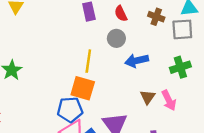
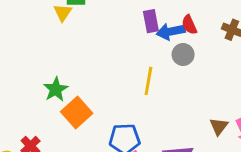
blue arrow: (137, 61) -> (171, 32), moved
orange square: (83, 88) -> (77, 112), moved, turned 30

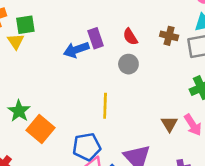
blue arrow: (171, 32) -> (76, 50), moved
yellow line: (148, 81) -> (105, 106), moved

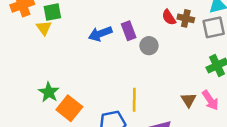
red semicircle: (130, 37) -> (169, 17), moved
purple rectangle: (96, 38) -> (129, 31), moved
yellow line: (105, 106) -> (134, 100), moved

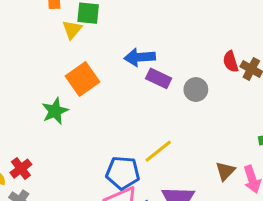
purple rectangle: (129, 31) -> (159, 78), moved, turned -60
yellow line: (134, 100) -> (158, 151), turned 35
orange square: (69, 108) -> (82, 79), moved

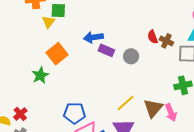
yellow line: (158, 151) -> (125, 103), moved
brown triangle: (225, 171) -> (153, 108), size x1.5
blue pentagon: (123, 173) -> (75, 113), moved

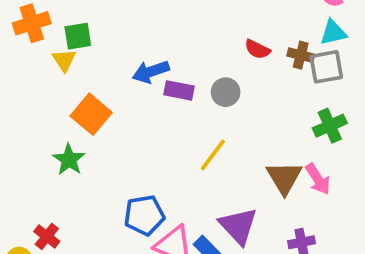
red semicircle: (153, 37) -> (257, 49), turned -32
brown cross: (166, 41) -> (301, 55), moved
yellow line: (125, 103) -> (213, 155), moved

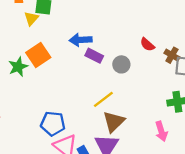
green star: (69, 160) -> (18, 67), moved
brown triangle: (284, 178) -> (114, 122), moved

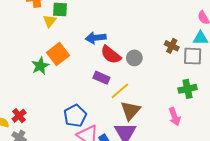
red semicircle: (147, 44) -> (111, 55), moved, size x1.5
brown cross: (172, 55) -> (172, 46), moved
purple rectangle: (94, 56) -> (101, 78), moved
blue pentagon: (53, 124) -> (75, 116), turned -30

